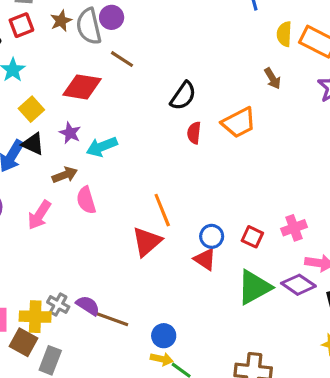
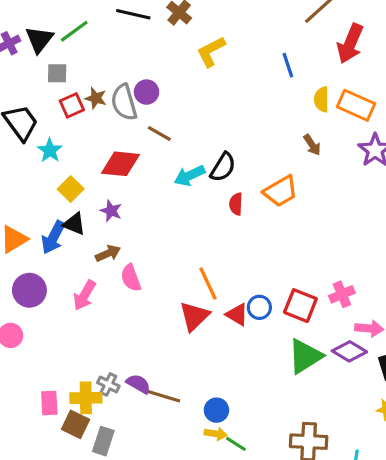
brown star: (61, 21) -> (96, 98), turned -30
red square: (21, 25) -> (72, 105), moved
cyan arrow: (102, 147) -> (190, 176), moved
red square: (252, 237) -> (300, 306), size x1.5
red triangle: (205, 259) -> (237, 314), moved

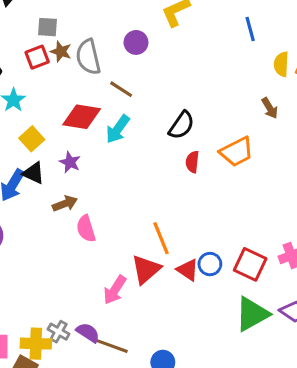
gray square: (57, 73) -> (47, 27), moved
purple circle: (147, 92) -> (136, 42), moved
cyan arrow: (190, 176) -> (118, 129), moved, turned -32
pink arrow: (84, 295) -> (115, 290), moved

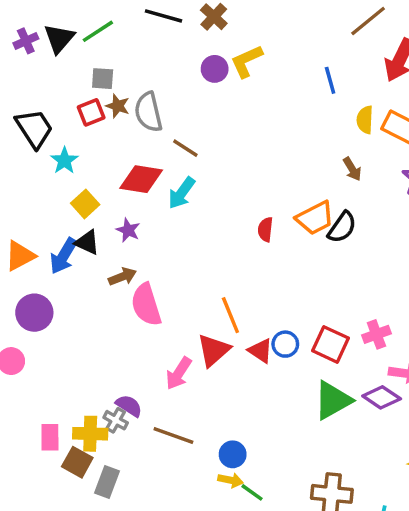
purple circle: (136, 42) -> (215, 69), moved
black semicircle: (182, 125) -> (342, 227), moved
pink semicircle: (86, 229) -> (146, 305), size x1.4
purple semicircle: (88, 333) -> (129, 406), moved

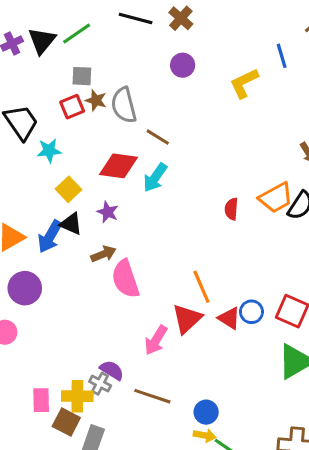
yellow L-shape: (247, 61) -> (244, 83), moved
blue line: (330, 80) -> (282, 56), moved
cyan star: (64, 161) -> (49, 151), turned 30

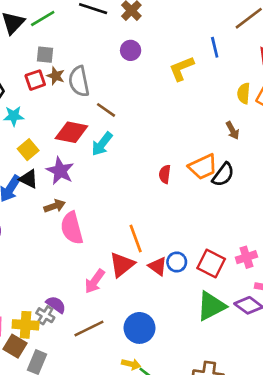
purple star: (108, 212) -> (60, 171), size x1.5
brown line: (152, 396) -> (89, 328), turned -48
blue circle: (206, 412) -> (139, 328), moved, size x1.5

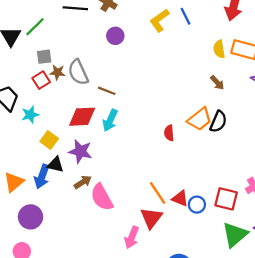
yellow L-shape: (182, 69) -> (159, 20), moved
red triangle: (158, 266) -> (180, 198), moved

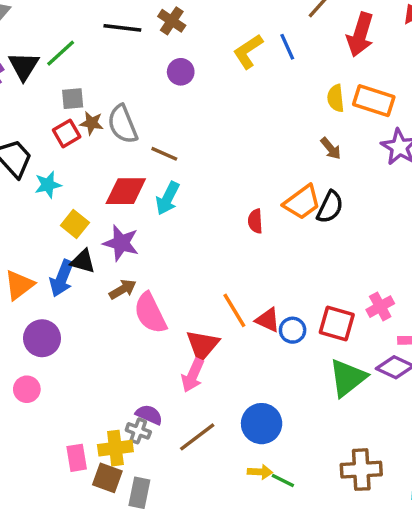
red triangle: (151, 218) -> (202, 345), moved

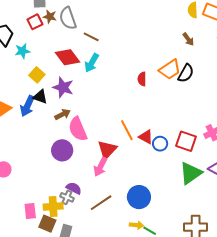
red diamond: (126, 191) -> (68, 57), turned 50
purple circle: (42, 338) -> (62, 150), moved

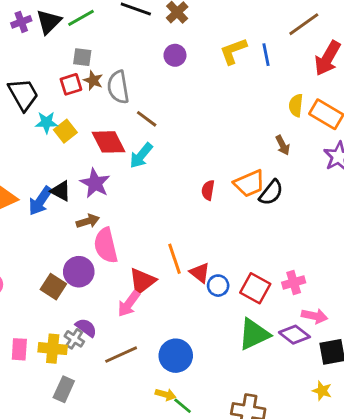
yellow square: (37, 75) -> (65, 131), moved
brown square: (47, 224) -> (53, 287), moved

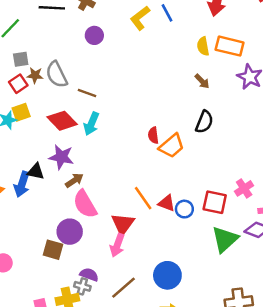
yellow square: (65, 131) -> (21, 112), moved, turned 36
orange trapezoid: (249, 183) -> (172, 146), moved
brown arrow: (88, 221) -> (74, 180), moved

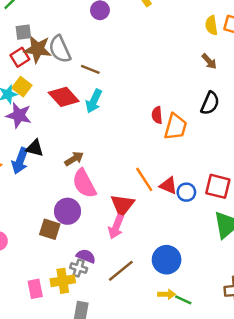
brown star: (35, 75) -> (38, 49), size x1.6
yellow square: (21, 112) -> (22, 87), turned -36
orange trapezoid: (172, 146) -> (176, 127), turned -36
purple star: (61, 157) -> (19, 115), moved

